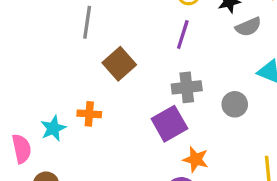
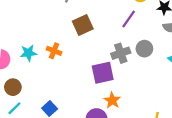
gray cross: (187, 87) -> (121, 53), turned -30
gray circle: (235, 104) -> (144, 49), moved

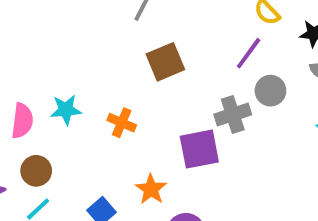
gray circle: (144, 49) -> (270, 91), moved
orange cross: (54, 51) -> (122, 123), moved
orange star: (112, 100) -> (151, 189), moved

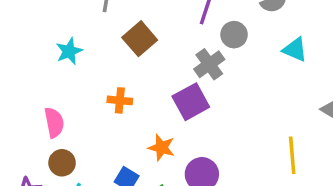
cyan star: (66, 110) -> (69, 51), moved
pink semicircle: (22, 121) -> (54, 123), moved

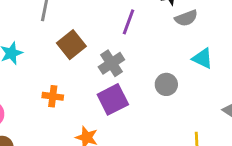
gray circle: (234, 35) -> (166, 84), moved
gray cross: (209, 64) -> (111, 63), moved

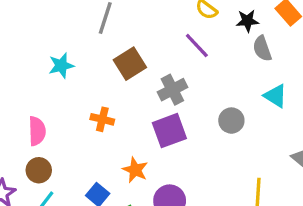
gray semicircle: (186, 18) -> (262, 48), turned 85
purple line: (128, 22) -> (197, 45), turned -70

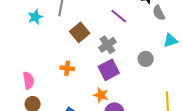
cyan star: (61, 66) -> (35, 17), moved
cyan triangle: (275, 96) -> (170, 41), turned -42
orange star: (135, 170) -> (101, 95), moved

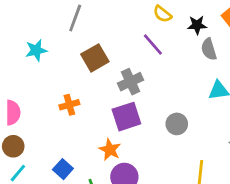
cyan star: (35, 17) -> (36, 50), moved
gray circle: (146, 59) -> (177, 124), moved
orange cross: (67, 68) -> (69, 105), turned -32

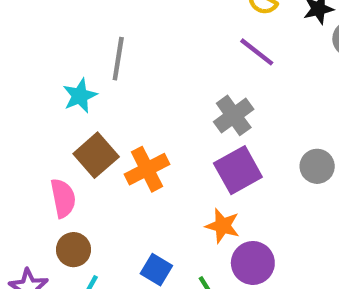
gray line: (75, 18) -> (118, 59), moved
brown square: (95, 58) -> (96, 155), moved
orange cross: (69, 105) -> (147, 169), size x1.4

